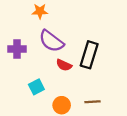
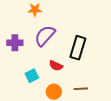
purple semicircle: (51, 41) -> (45, 36), turned 95
red semicircle: (64, 65) -> (56, 66), moved

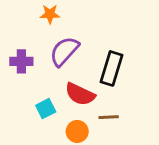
red semicircle: (56, 66) -> (80, 94), size x1.5
brown line: (81, 89) -> (109, 117), moved

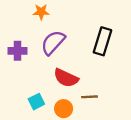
black rectangle: (112, 68) -> (103, 41), moved
cyan square: (46, 109) -> (36, 102), moved

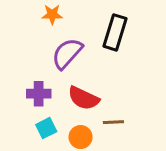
black rectangle: (103, 41) -> (115, 32), moved
purple cross: (18, 51) -> (39, 94), moved

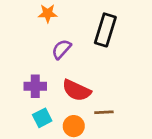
purple semicircle: (67, 53) -> (61, 49), size x0.7

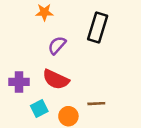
purple cross: (35, 86) -> (19, 82), moved
red semicircle: (76, 90) -> (56, 79), moved

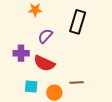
purple cross: (19, 82) -> (21, 53), moved
cyan square: (39, 109) -> (31, 87), turned 32

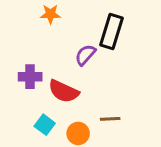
purple semicircle: (45, 36) -> (85, 55), moved
cyan square: (31, 87) -> (45, 125), turned 32

